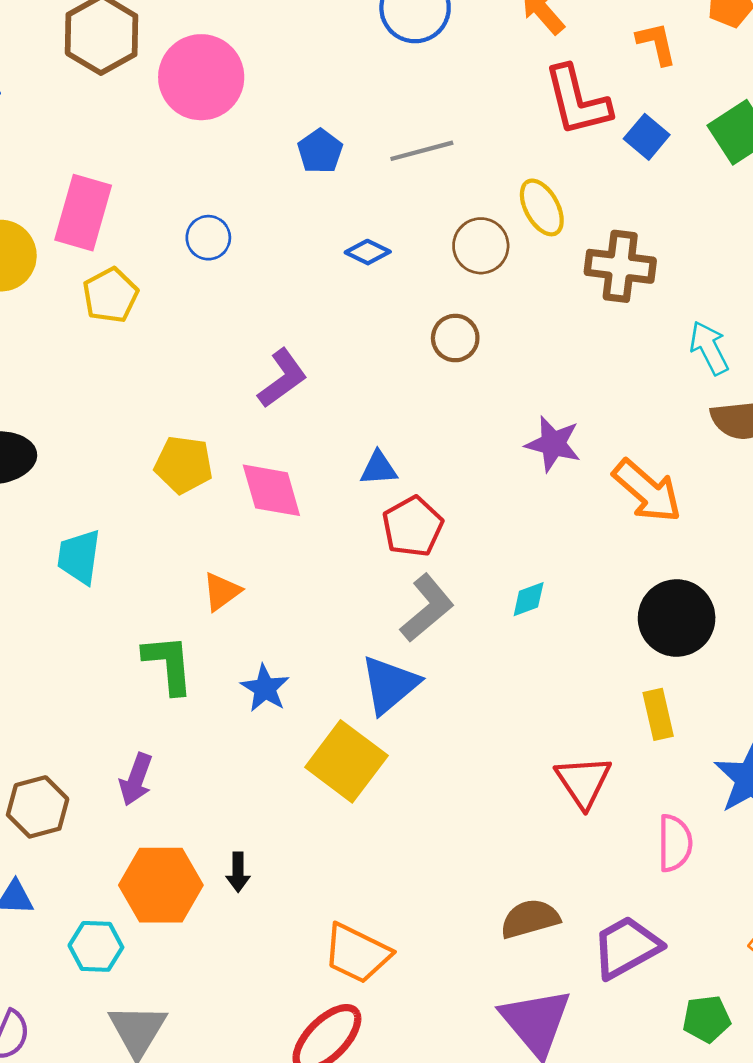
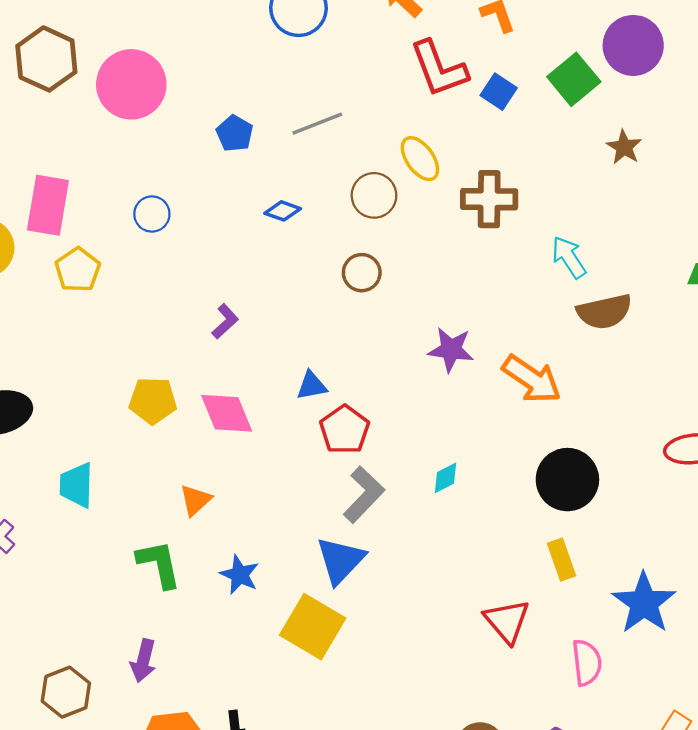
purple L-shape: (282, 378) -> (225, 321), size x0.7

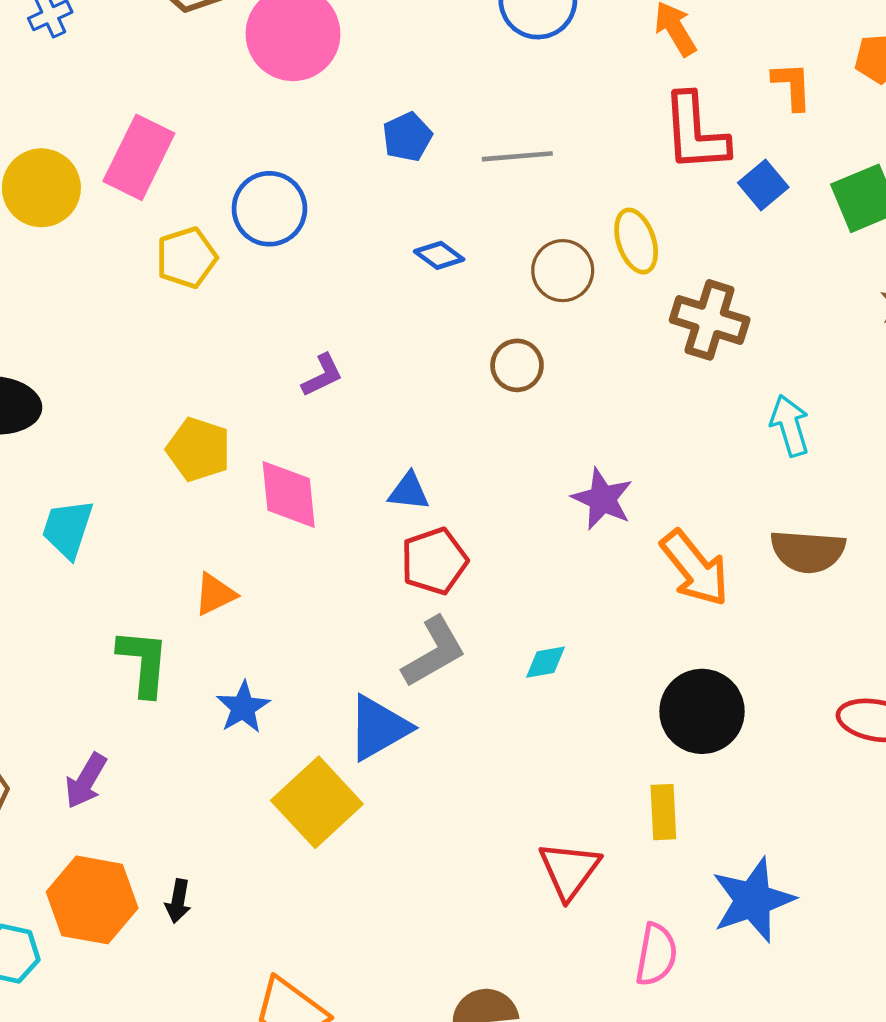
blue circle: (152, 214) -> (269, 209), size x1.5
yellow pentagon: (78, 270) -> (187, 258), moved
brown semicircle: (604, 312) -> (808, 551), moved

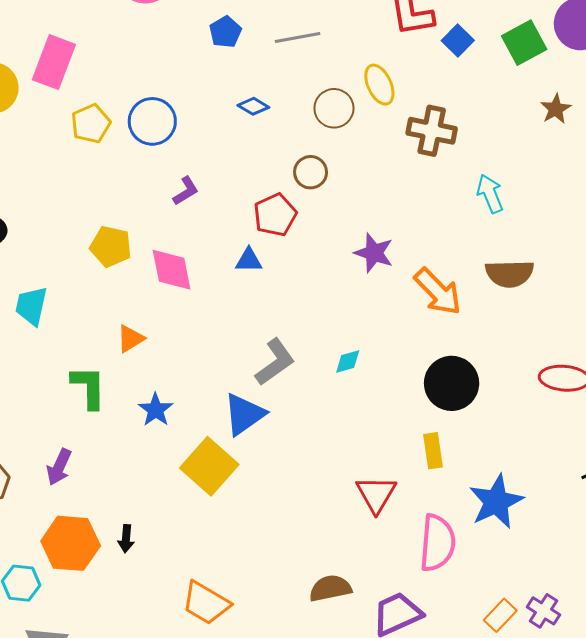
blue circle: (269, 209) -> (152, 121), moved
red pentagon: (434, 561) -> (275, 215), moved
pink semicircle: (656, 955) -> (437, 543), size x1.4

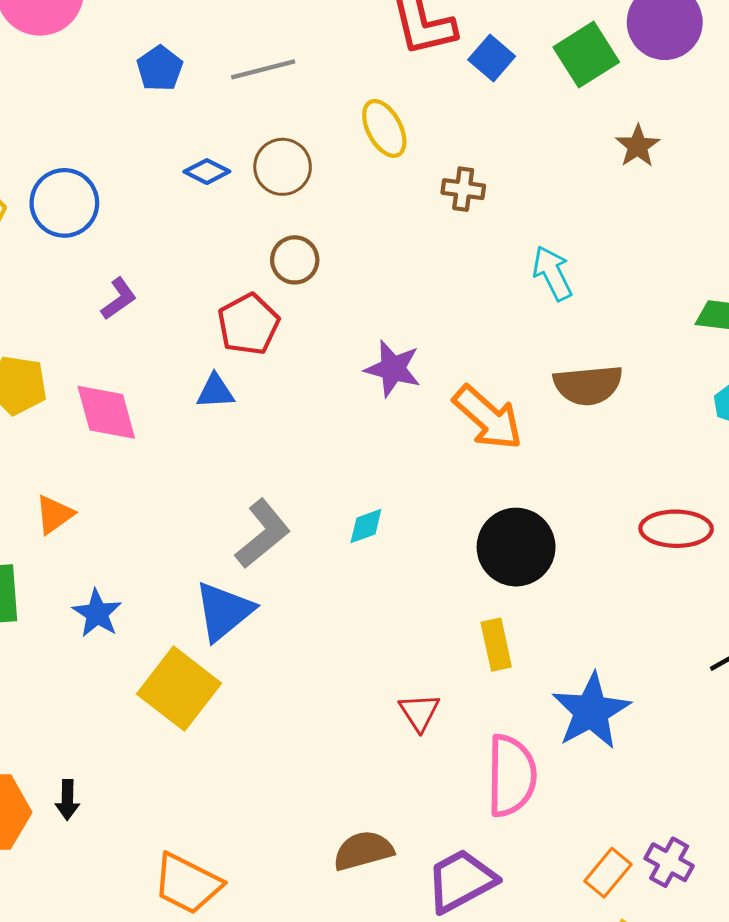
brown circle: (334, 108) -> (283, 167), moved
brown cross: (432, 131) -> (463, 189), size x0.6
red triangle: (376, 494) -> (419, 712), size x0.7

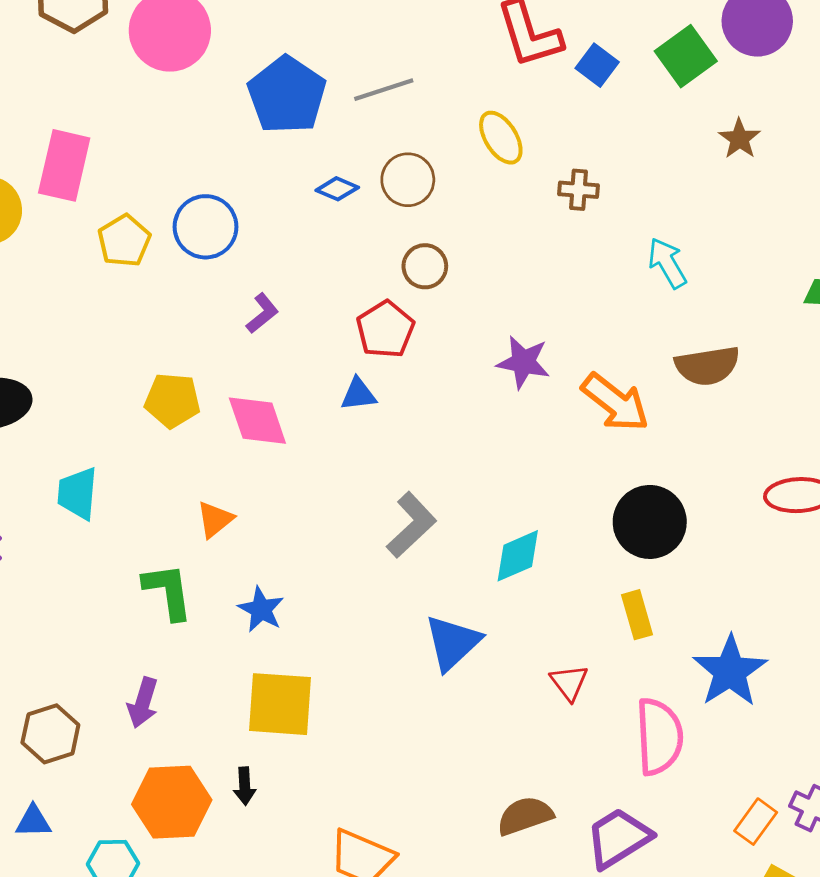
blue pentagon: (160, 68) -> (287, 95), size x1.8
cyan diamond: (366, 526) -> (518, 556), moved, size x1.5
blue triangle: (224, 611) -> (453, 643), moved
yellow square: (179, 689) -> (280, 704), moved, turned -30

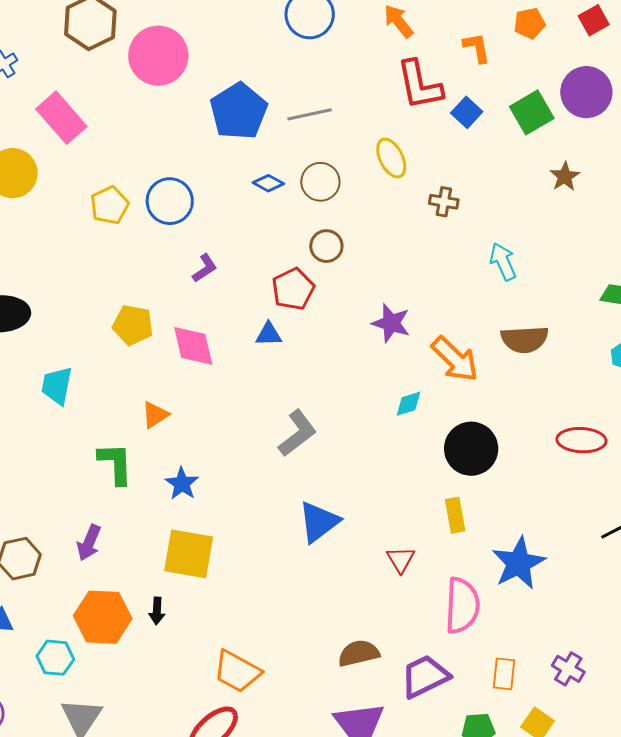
pink rectangle: (64, 165) -> (61, 118), moved, turned -60
cyan diamond: (518, 556) -> (409, 404), moved, size x0.7
orange rectangle: (756, 822) -> (504, 674), moved, turned -36

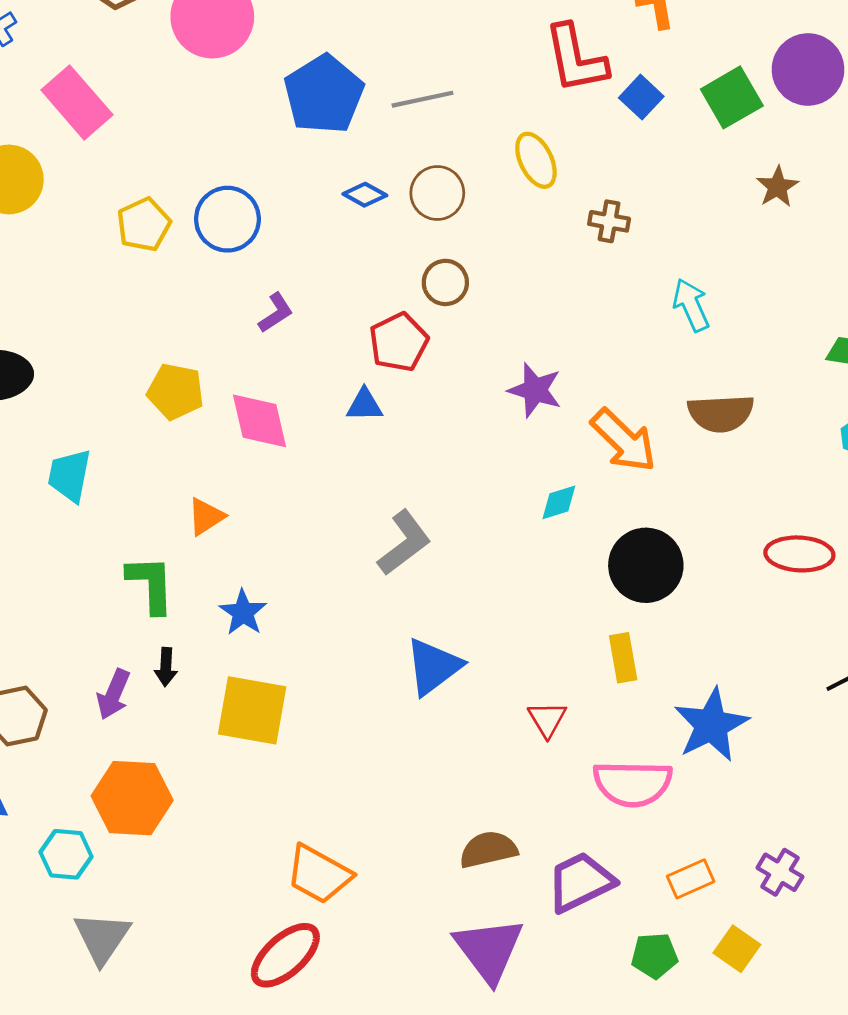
pink semicircle: (462, 605) -> (633, 784), turned 88
black arrow: (157, 611) -> (166, 667), moved
orange rectangle: (504, 674) -> (691, 879), turned 60

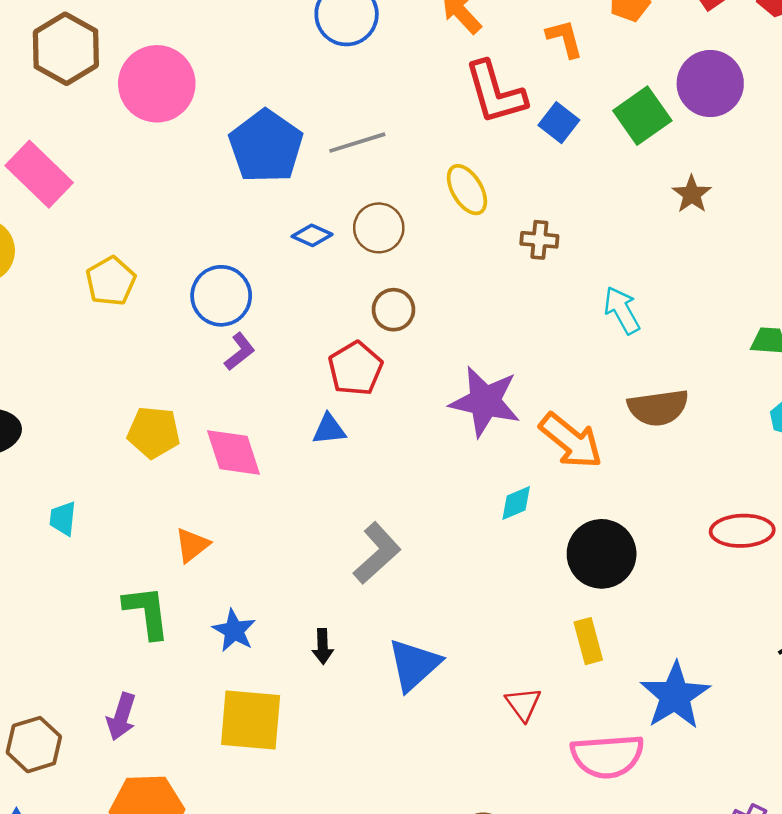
blue circle: (227, 219) -> (221, 296), moved
purple star: (535, 390) -> (485, 401), size x1.4
cyan trapezoid: (69, 476) -> (63, 519), size x0.7
black arrow: (166, 667) -> (323, 646), moved

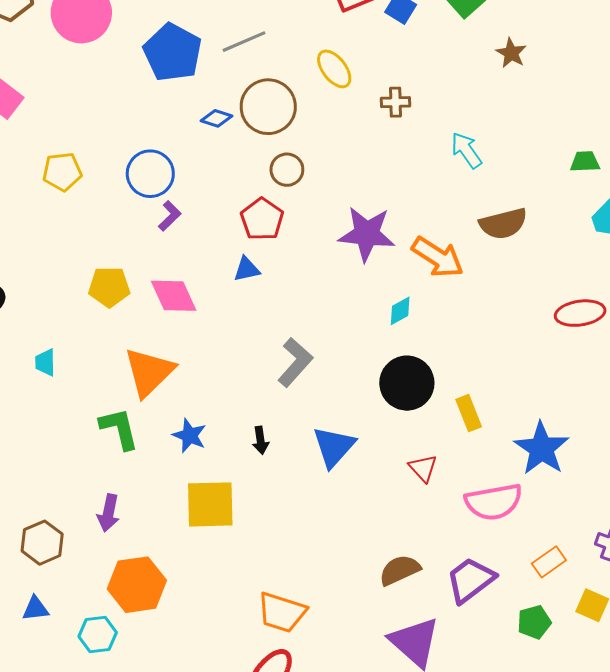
brown circle: (379, 228) -> (268, 107), size x1.4
yellow pentagon: (111, 281) -> (62, 172), turned 30
orange triangle: (192, 545) -> (149, 372), size x1.8
black circle: (602, 554) -> (407, 383), moved

